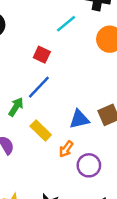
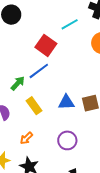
red square: (42, 55) -> (46, 45), size x1.5
orange arrow: (66, 149) -> (26, 138), moved

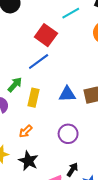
green arrow: (18, 83) -> (15, 85), moved
yellow rectangle: (34, 106) -> (34, 98), turned 48

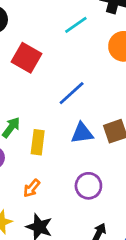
red square: (46, 35) -> (27, 58), moved
blue line: (39, 62) -> (72, 93), moved

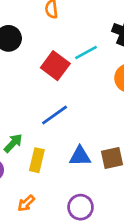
red square: (27, 58) -> (55, 66), moved
blue line: (72, 93) -> (55, 115), moved

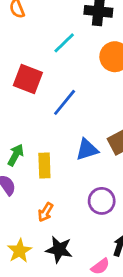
red square: (55, 66) -> (28, 79), moved
blue line: (55, 115) -> (65, 102), moved

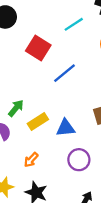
blue triangle: (87, 150) -> (66, 128), moved
yellow rectangle: (44, 166) -> (38, 121), turned 48

